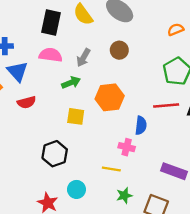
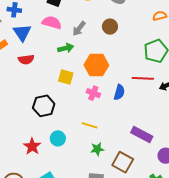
pink cross: (127, 147) -> (93, 93), moved

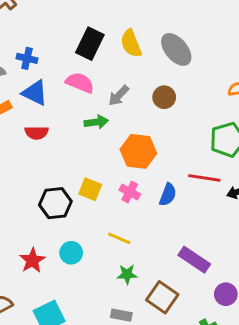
blue triangle: (22, 33) -> (35, 93), turned -36
yellow square: (66, 77) -> (90, 189), moved

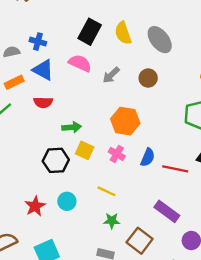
green arrow: (96, 122) -> (72, 127), moved
red line: (204, 178) -> (175, 169), moved

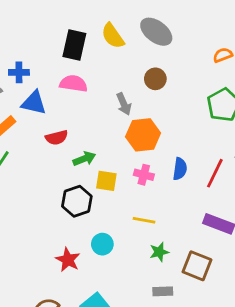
gray arrow: (111, 75) -> (124, 104), moved, turned -54
red semicircle: (43, 102) -> (57, 138), moved
red line: (175, 169) -> (215, 173), turned -60

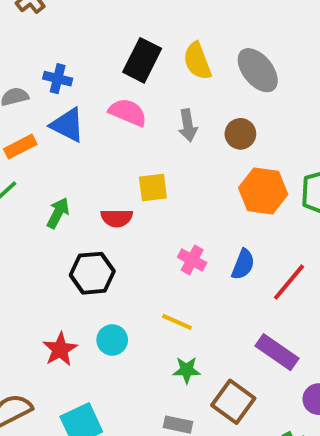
gray arrow: (124, 104) -> (188, 125), moved
orange hexagon: (143, 135) -> (263, 191), moved
red semicircle: (57, 138) -> (117, 218), moved
green arrow: (84, 159) -> (58, 213), moved, turned -55
yellow square: (106, 181) -> (153, 188), moved, turned -30

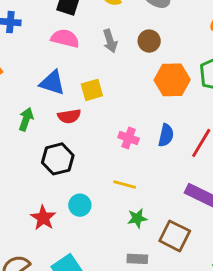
blue triangle: (67, 125) -> (52, 83), moved

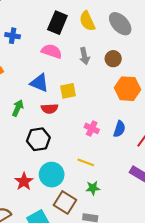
cyan circle: (80, 205) -> (52, 175), size x1.5
brown square: (175, 236) -> (65, 202), moved

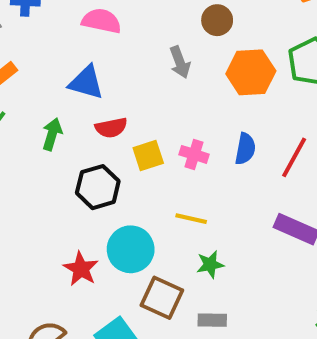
gray arrow: (85, 56) -> (180, 62), moved
yellow square: (68, 91) -> (148, 156), moved

